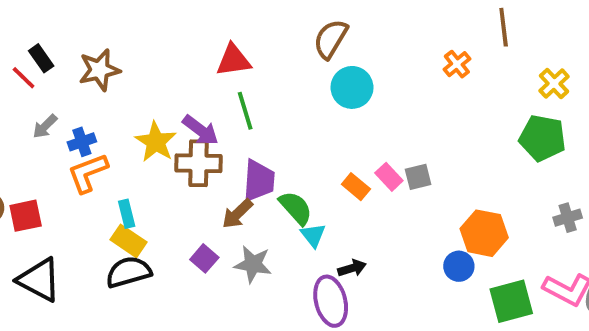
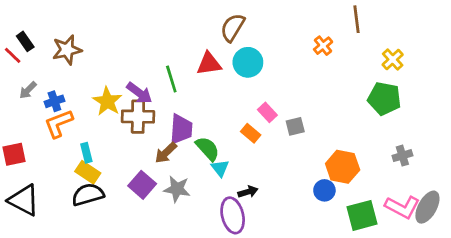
red triangle: (233, 60) -> (209, 64), moved
pink rectangle: (389, 177) -> (267, 112), moved
purple square: (204, 258) -> (142, 185), size x1.4

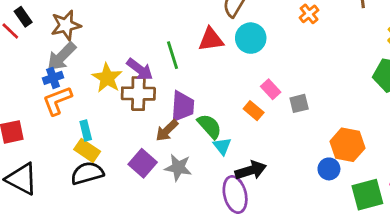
orange cross: (323, 46) -> (309, 14), moved
gray arrow: (28, 90) -> (62, 57), moved, size x1.6
black arrow: (248, 192) -> (251, 170), size x1.5

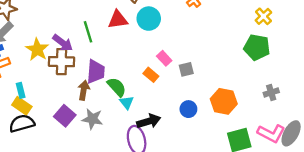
brown arrow: (167, 131) -> (84, 90), turned 144
blue circle: (329, 169) -> (188, 109), moved

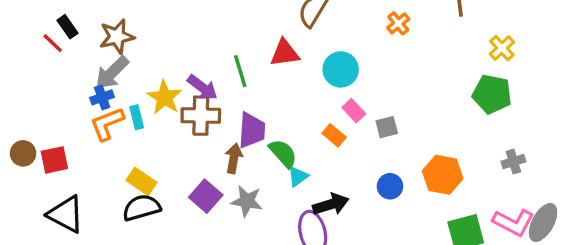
cyan circle: (149, 19) -> (341, 69), moved
cyan rectangle: (21, 90) -> (137, 117), moved
cyan triangle: (127, 102) -> (298, 176), turned 32

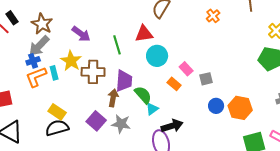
brown star: (117, 37) -> (42, 24), turned -30
cyan circle: (341, 69) -> (157, 56), moved
purple arrow: (202, 88) -> (81, 34), moved
blue circle: (390, 186) -> (216, 106), moved

